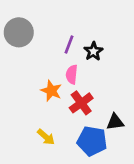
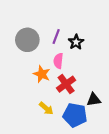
gray circle: (19, 32) -> (27, 40), moved
yellow arrow: (46, 137) -> (46, 108), moved

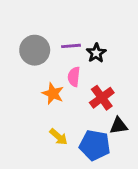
purple line: (56, 36) -> (71, 46), turned 64
red cross: (66, 84) -> (102, 98), moved

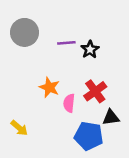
gray circle: (35, 50) -> (25, 32), moved
pink semicircle: (74, 77) -> (69, 103), moved
yellow arrow: (58, 137) -> (19, 128), moved

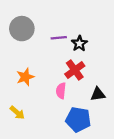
orange star: (49, 87) -> (25, 77), moved, turned 30
red cross: (95, 91) -> (75, 70), moved
black triangle: (111, 118) -> (98, 94), moved

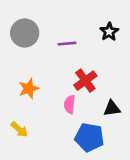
black star: (79, 44) -> (109, 32), moved

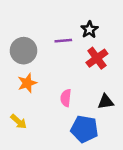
black star: (109, 32) -> (89, 29), moved
gray circle: (25, 33) -> (23, 51), moved
red cross: (85, 81) -> (97, 58), moved

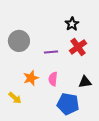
purple line: (63, 41) -> (51, 52), moved
orange star: (27, 83) -> (31, 78), moved

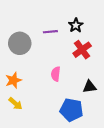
purple line: (51, 52) -> (50, 32), moved
orange star: (31, 78) -> (13, 80), moved
pink semicircle: (53, 79) -> (56, 74), moved

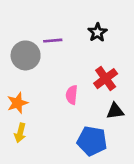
purple line: (50, 32) -> (53, 41), moved
red cross: (82, 50) -> (106, 79), moved
yellow arrow: (16, 104) -> (20, 133), turned 64

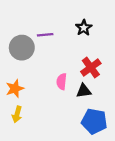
black triangle: (115, 111) -> (84, 91), moved
blue pentagon: (92, 141) -> (94, 121), moved

